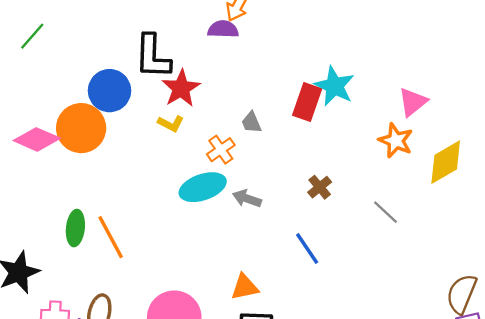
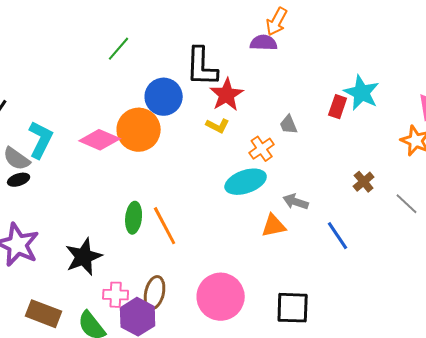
green line: (32, 36) -> (119, 49), moved
red rectangle: (307, 102) -> (338, 107), size x0.7
brown cross: (320, 187) -> (364, 182), moved
gray arrow: (247, 199) -> (296, 202), moved
orange triangle: (245, 287) -> (274, 226), moved

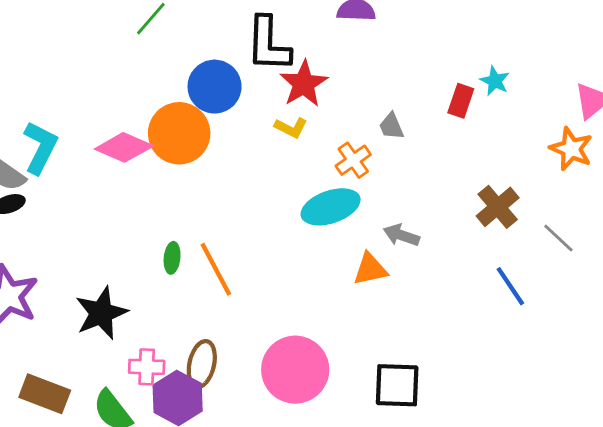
cyan star: (362, 93) -> (495, 81), size x0.6
brown cross: (364, 182) -> (498, 207), size x1.4
green ellipse: (134, 218) -> (172, 258), size x0.7
blue line: (338, 236) -> (510, 286), moved

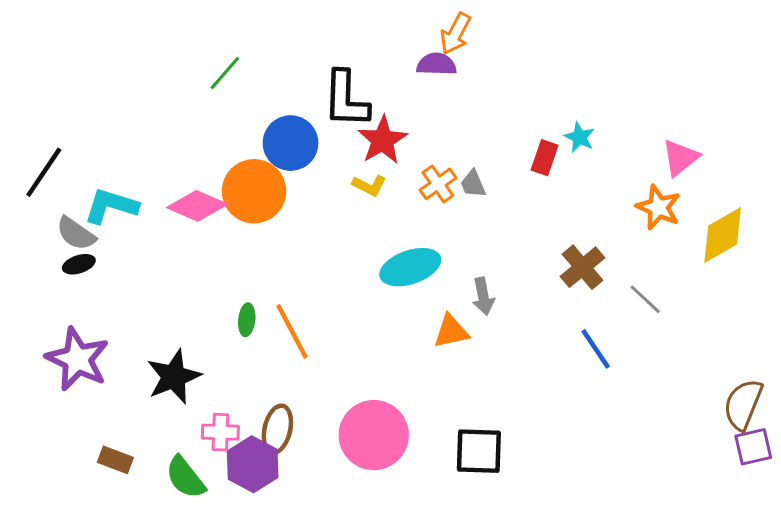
cyan L-shape: (40, 147) -> (111, 206), turned -100
orange cross: (353, 160) -> (438, 184), moved
gray arrow: (401, 235) -> (483, 296), turned -120
brown rectangle: (45, 394) -> (115, 460), size x0.7

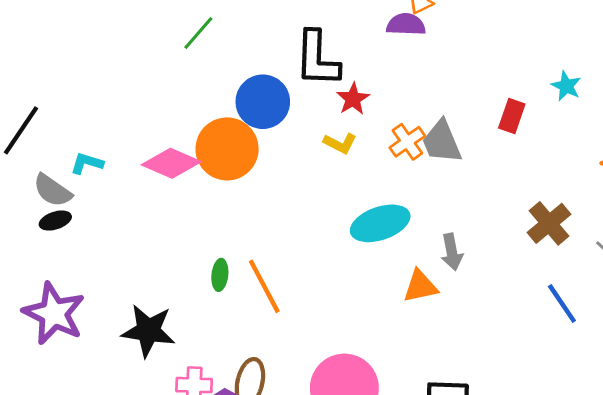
cyan star: (580, 137) -> (566, 86), moved
red star: (382, 140) -> (353, 99), size x0.7
gray trapezoid: (473, 184) -> (442, 142), size x1.6
cyan L-shape: (111, 206) -> (87, 163), size x0.6
black star: (174, 377) -> (148, 331), turned 30

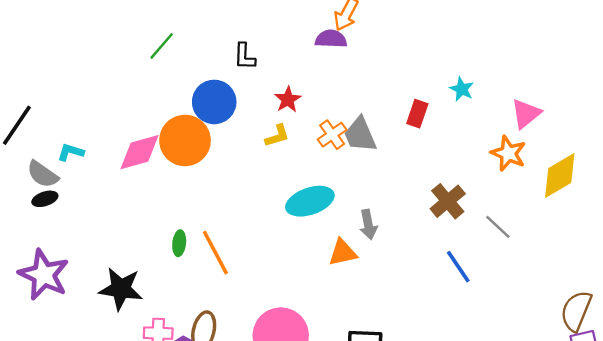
black L-shape: (317, 59) -> (245, 56), moved, size x0.6
yellow L-shape: (340, 143) -> (277, 136), turned -44
pink diamond: (171, 163) -> (139, 152), turned -39

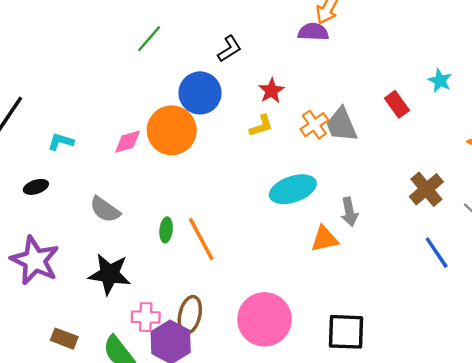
black L-shape: (245, 56) -> (229, 49), turned -124
red rectangle: (417, 114) -> (397, 104), turned -55
pink diamond: (139, 152) -> (128, 142), size x0.7
gray semicircle: (43, 174) -> (105, 210), moved

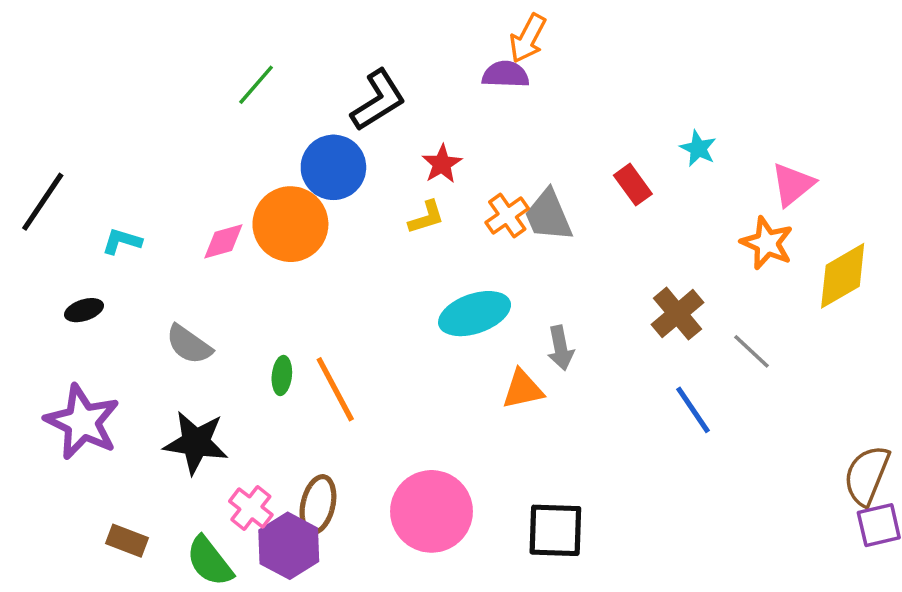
black L-shape: (229, 49) -> (378, 100), size x1.5
pink cross: (146, 317) -> (251, 508), turned 36

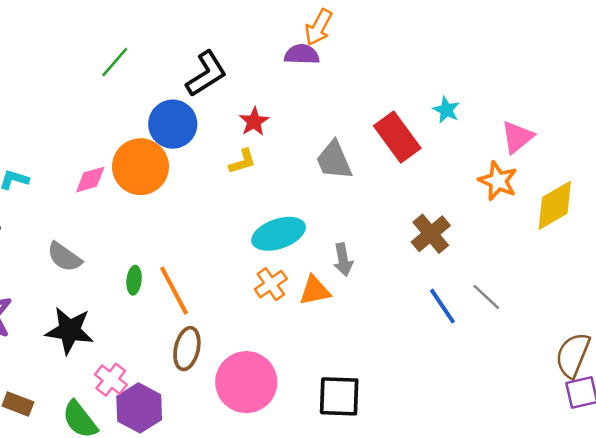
red rectangle: (633, 185) -> (397, 137), size x1.6
orange cross: (507, 216) -> (271, 284), moved
gray line: (751, 351) -> (486, 297), moved
brown ellipse: (318, 505) -> (187, 349), moved

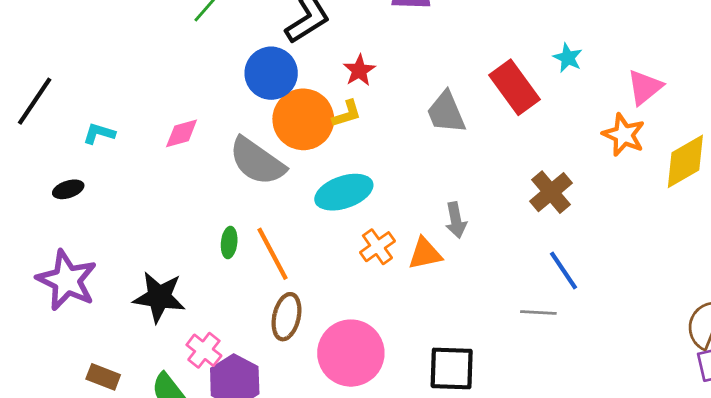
orange circle: (140, 167) -> (303, 119), moved
cyan ellipse: (279, 234) -> (344, 192), moved
gray semicircle: (64, 257) -> (257, 161), moved, size x1.5
gray line: (486, 297) -> (538, 312), moved, turned -40

